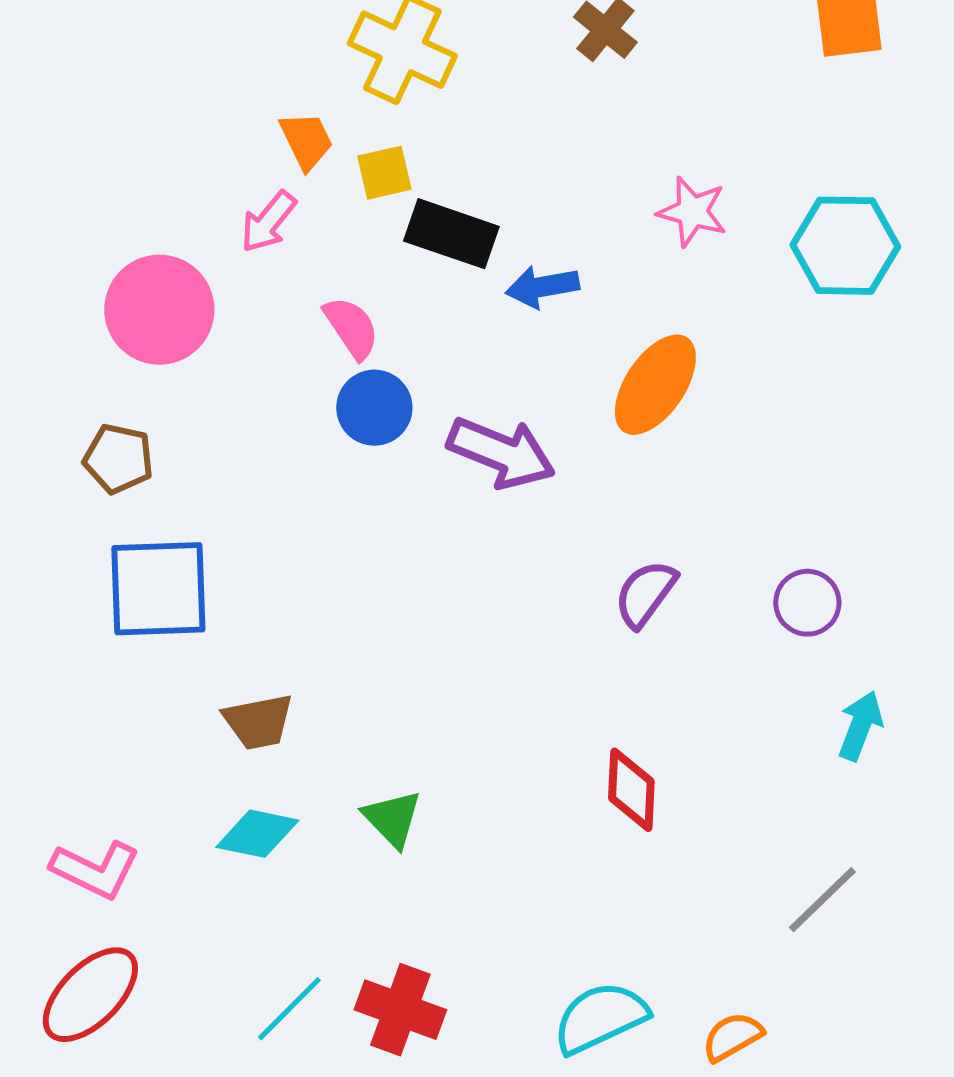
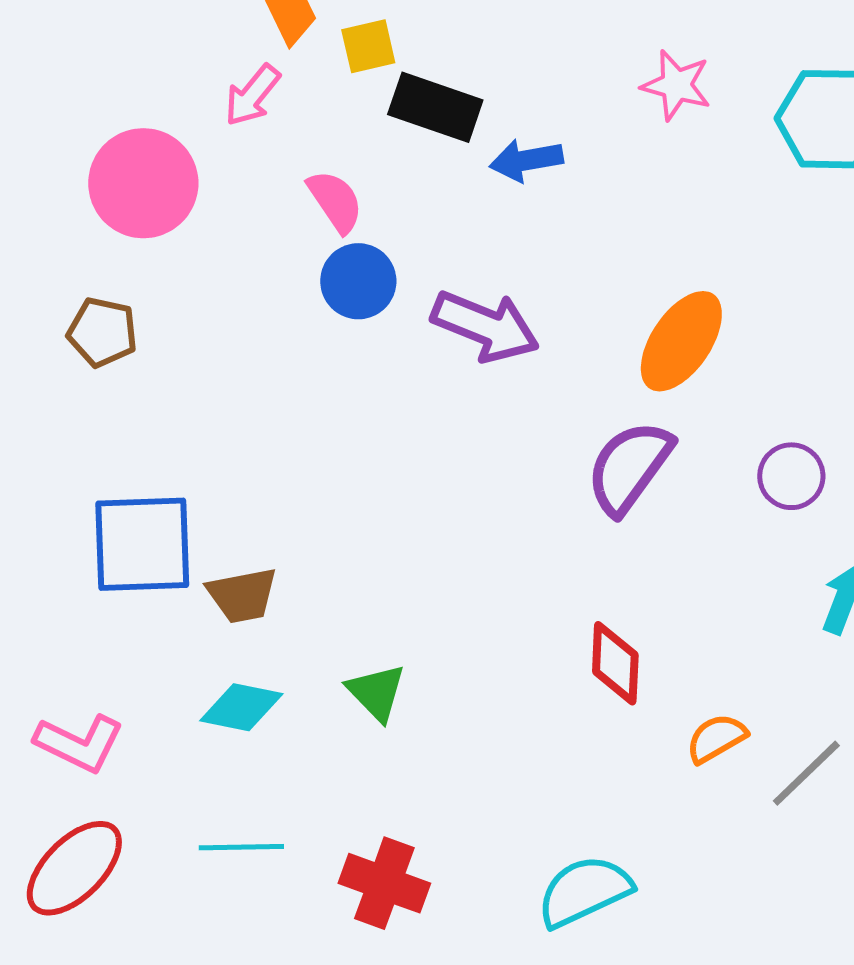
orange ellipse: (655, 385) -> (681, 341), moved
blue square: (158, 589) -> (142, 544), moved
purple semicircle: (645, 594) -> (629, 467), size x1.4
cyan line: (289, 1009) -> (241, 847), moved, turned 44
orange semicircle: (732, 1037) -> (716, 738), moved

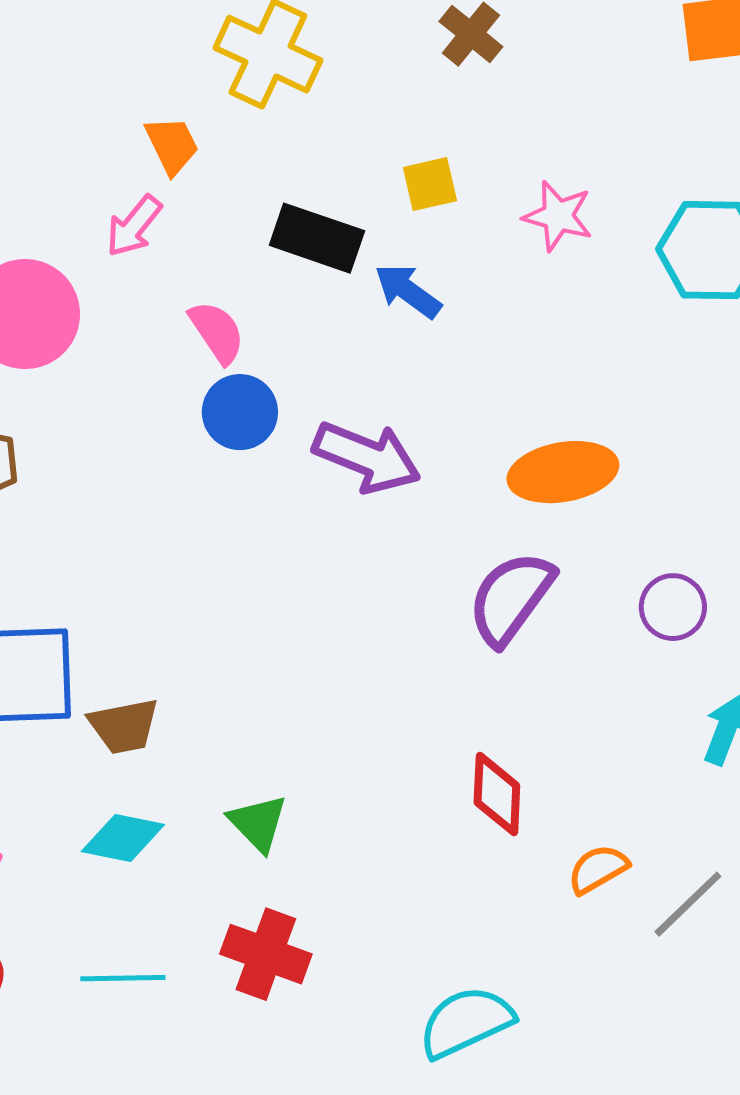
yellow square: (368, 46) -> (430, 184), moved
blue arrow: (526, 160) -> (408, 291), turned 46
orange ellipse: (681, 341) -> (563, 472), turned 46
red cross: (384, 883) -> (266, 954), moved

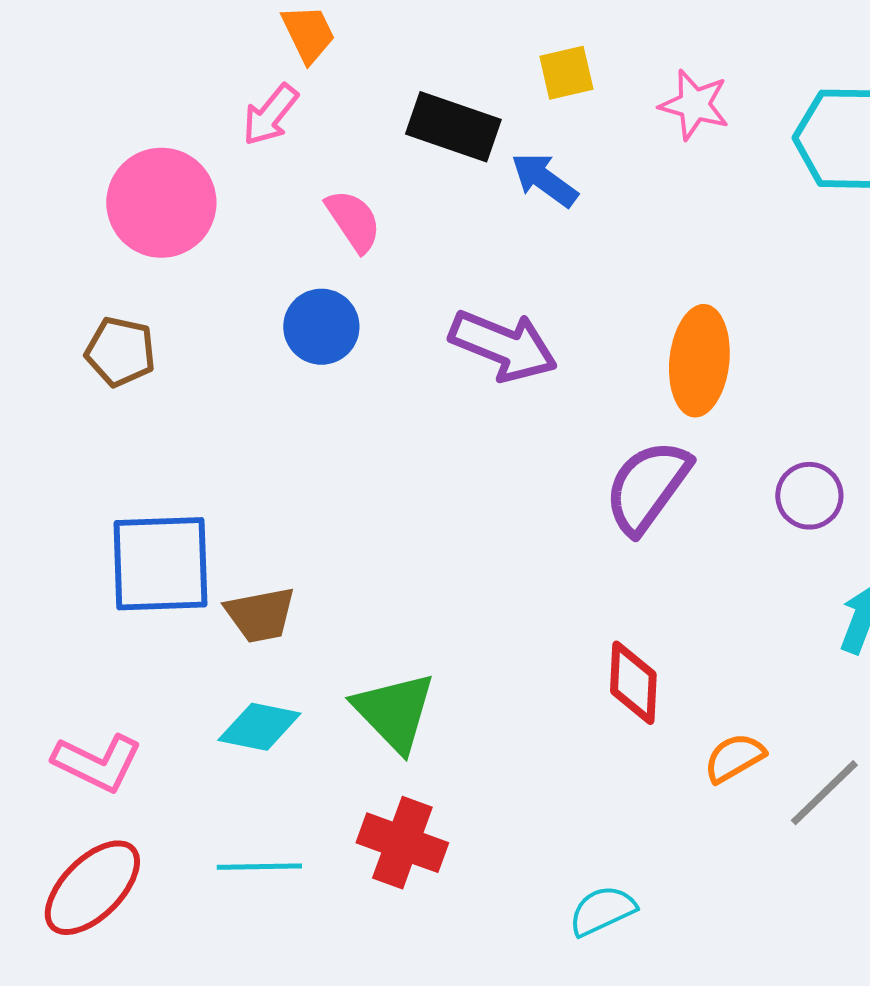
blue circle: (240, 412) -> (321, 327), moved
orange ellipse: (563, 472) -> (699, 361), turned -74
green triangle: (258, 823) -> (394, 712), size x1.4
cyan semicircle: (466, 1022) -> (602, 911), size x0.7

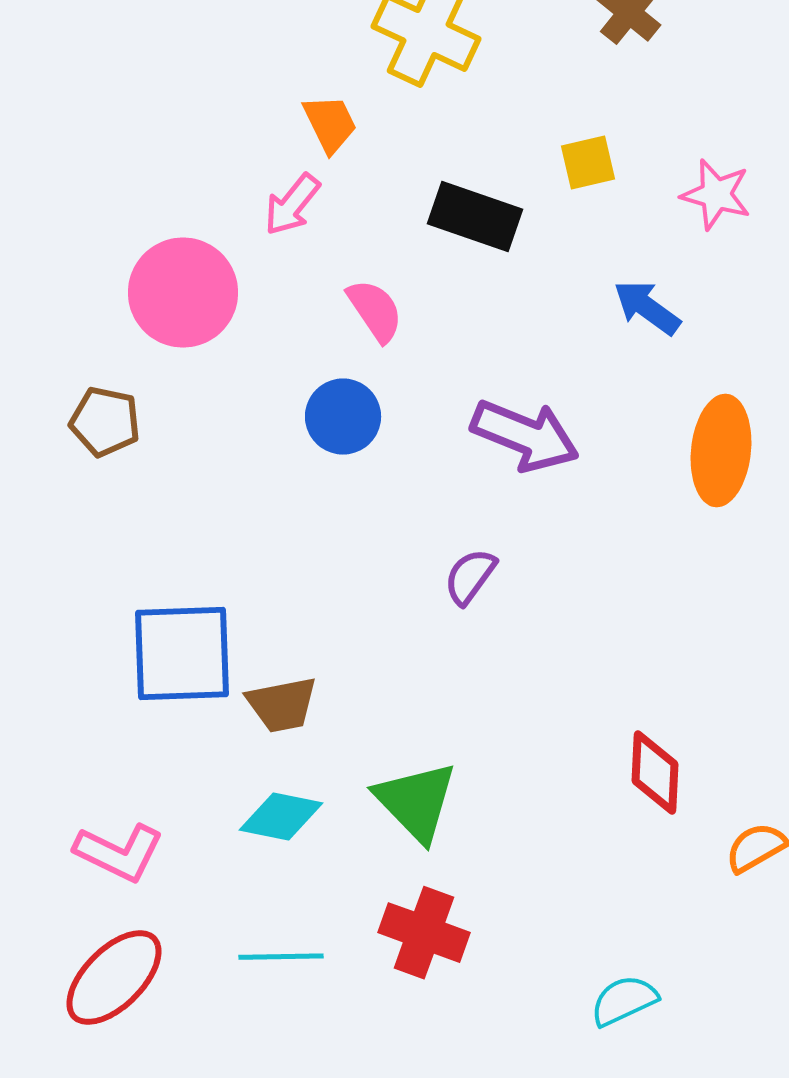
blue arrow: (544, 180) -> (647, 308), moved
brown pentagon: (120, 352) -> (105, 422), moved
purple semicircle: (647, 487) -> (470, 577), moved, size x0.6

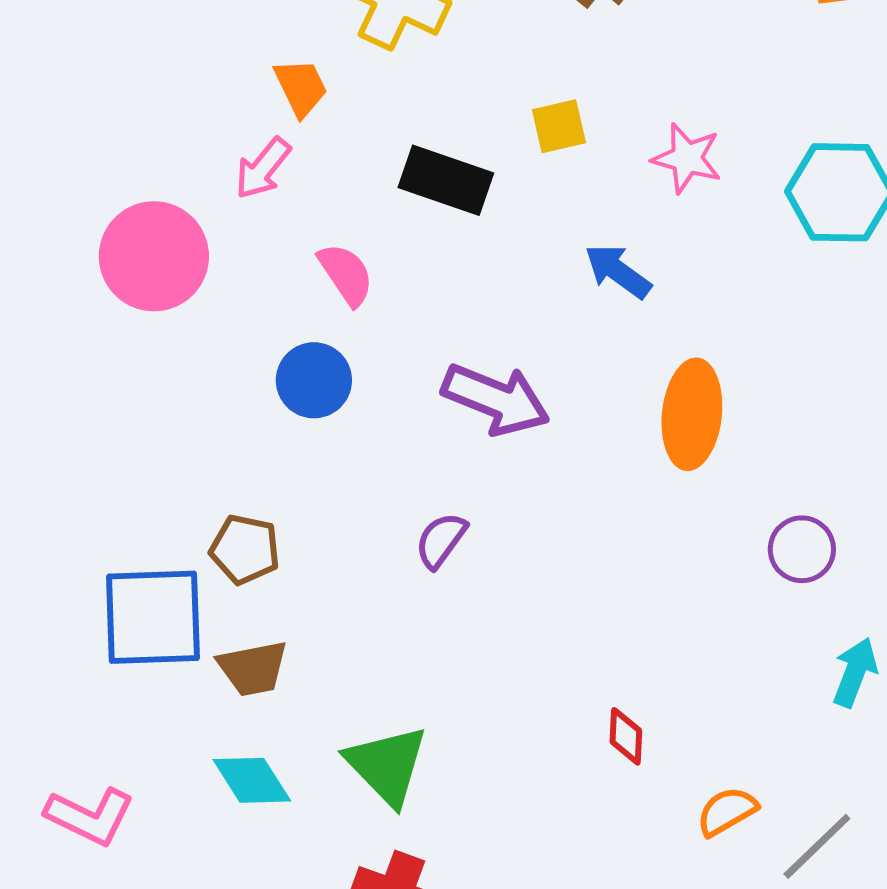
brown pentagon: (105, 422) -> (245, 549), moved
red diamond: (655, 773) -> (626, 736), size x0.7
cyan diamond: (281, 817) -> (252, 780), turned 46

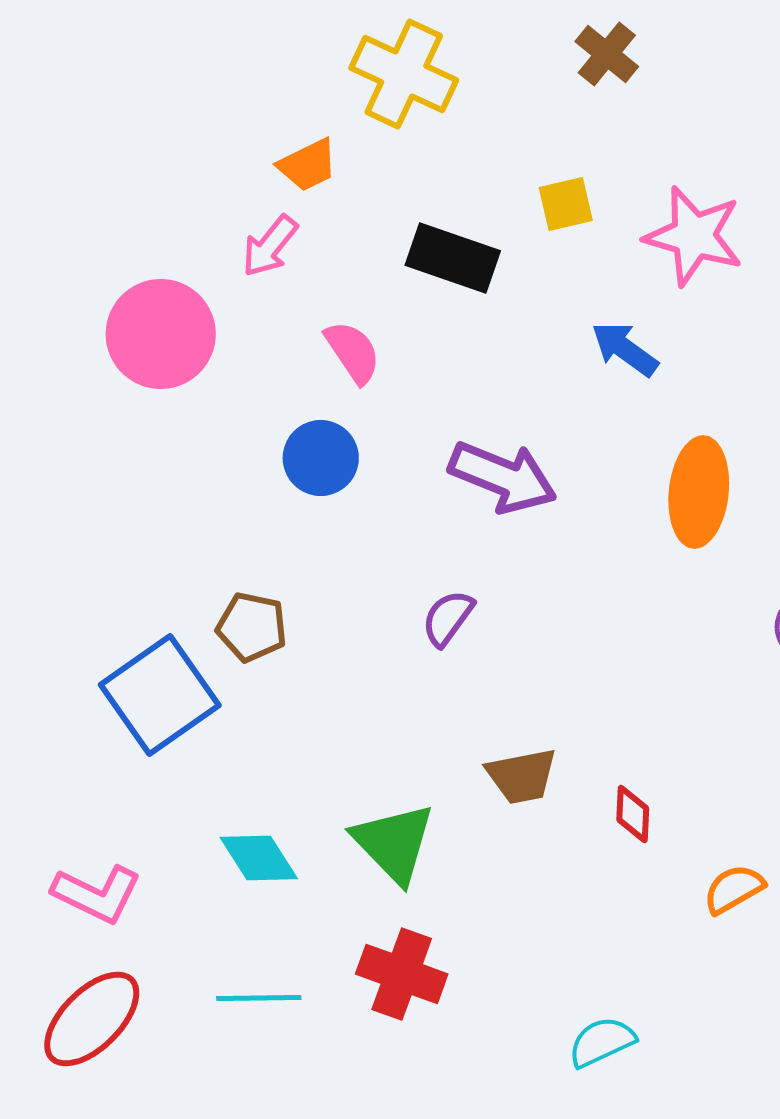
orange trapezoid: (301, 87) -> (308, 165), turned 90
pink star: (687, 158) -> (694, 236), size x1.4
blue square: (153, 617) -> (160, 695), turned -33
brown trapezoid: (253, 668) -> (522, 776), moved

